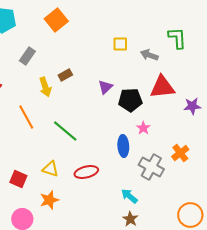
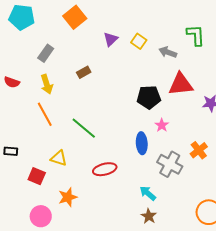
yellow square: (120, 44) -> (139, 41), turned 35
yellow arrow: (45, 87) -> (47, 84), moved
purple triangle: (105, 87) -> (111, 39), moved
yellow triangle: (50, 169) -> (59, 158), moved

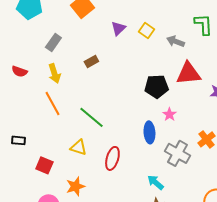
yellow triangle: (59, 158) -> (78, 147), moved
red ellipse: (105, 169) -> (112, 158), turned -60

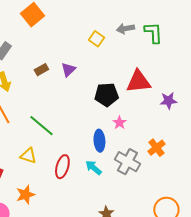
purple triangle: (118, 28) -> (68, 70), moved
gray arrow: (175, 41) -> (125, 29), moved, turned -30
cyan arrow: (155, 182) -> (93, 168), moved

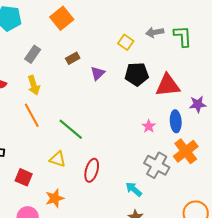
brown rectangle: (41, 70) -> (73, 58), moved
black pentagon: (106, 95) -> (137, 74), moved
blue ellipse: (99, 141) -> (176, 121), moved
orange cross: (156, 148) -> (186, 151), size x1.4
cyan arrow: (93, 168) -> (134, 189), moved

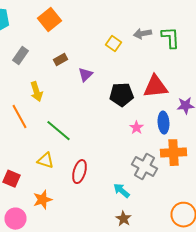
black pentagon: (137, 74) -> (122, 95), moved
yellow arrow: (34, 85) -> (36, 92), moved
orange cross: (186, 151) -> (174, 153), turned 35

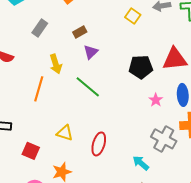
purple triangle: (86, 75) -> (91, 52), moved
orange line: (20, 117) -> (39, 89), turned 45
green line: (58, 131) -> (88, 87), moved

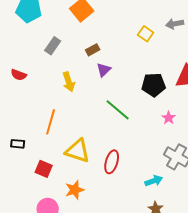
green line: (88, 87) -> (118, 110), moved
orange line: (39, 89) -> (51, 122), moved
yellow triangle: (65, 133) -> (78, 151), size x1.5
cyan arrow: (141, 163) -> (154, 181), turned 120

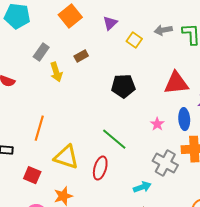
purple triangle: (104, 70) -> (110, 23), moved
yellow arrow: (69, 82) -> (56, 72), moved
black pentagon: (154, 85) -> (123, 86), moved
green line: (118, 110) -> (114, 139), moved

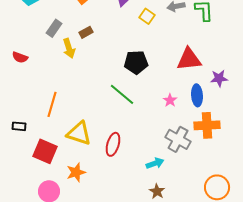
brown rectangle: (81, 56) -> (86, 32), moved
green line: (114, 139) -> (122, 94), moved
red square: (32, 175) -> (45, 151), size x1.4

